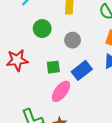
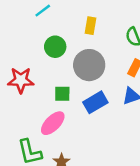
gray circle: (73, 40) -> (89, 65), size x1.6
pink ellipse: (61, 91) -> (53, 123), moved

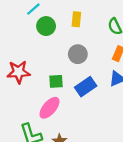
green circle: (55, 47) -> (46, 26), moved
gray circle: (89, 65) -> (78, 54), size x0.7

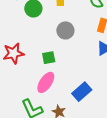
blue rectangle: (86, 87) -> (82, 92), moved

